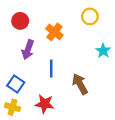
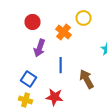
yellow circle: (90, 16) -> (84, 18), moved

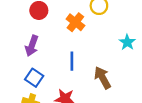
purple arrow: (40, 48) -> (32, 46), moved

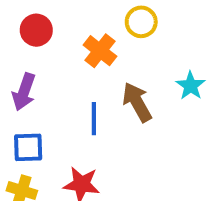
blue square: (34, 78) -> (28, 147), turned -36
brown arrow: (103, 78) -> (137, 102), moved

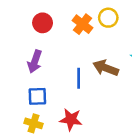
orange cross: (100, 51) -> (82, 24), moved
brown arrow: (137, 102) -> (106, 68), turned -40

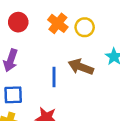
yellow circle: (108, 18) -> (85, 27), moved

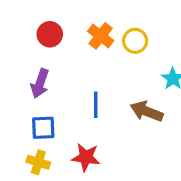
brown arrow: (81, 67) -> (147, 111), moved

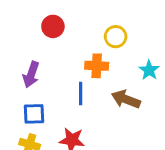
red circle: (50, 34) -> (53, 26), moved
orange cross: (101, 36) -> (97, 66), moved, turned -35

